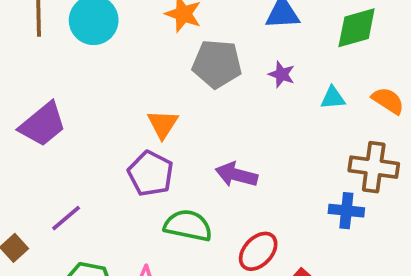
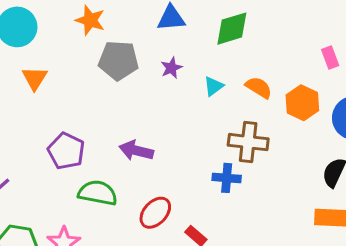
purple star: (282, 74) -> (171, 68), turned 30
cyan triangle: (333, 98) -> (214, 86), turned -30
orange triangle: (163, 124) -> (35, 78), moved

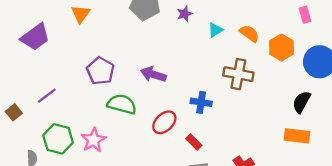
blue cross: (227, 178) -> (201, 102), moved

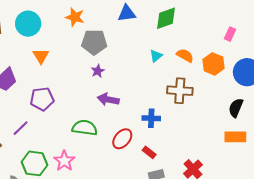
purple star: (185, 14) -> (98, 71), moved
pink rectangle: (305, 15) -> (230, 34), turned 48
purple pentagon: (100, 71) -> (42, 99), moved, turned -30

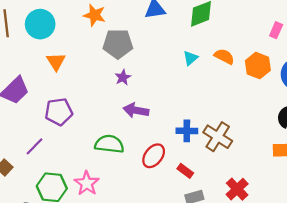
brown cross: (180, 91) -> (218, 137), moved, turned 30

